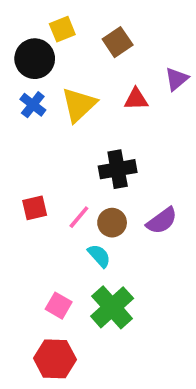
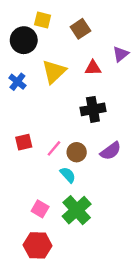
yellow square: (62, 29) -> (43, 20), turned 36
blue cross: (33, 105) -> (17, 82), moved
black cross: (118, 169) -> (93, 109), moved

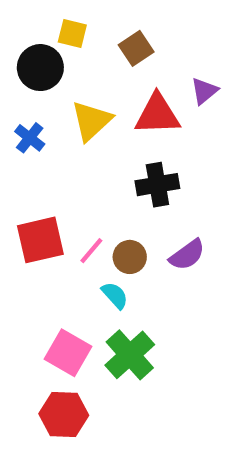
red triangle: (93, 68) -> (157, 114), size x1.6
red square: (24, 142) -> (40, 240), size x1.6
pink square: (40, 209) -> (68, 353), size x1.5

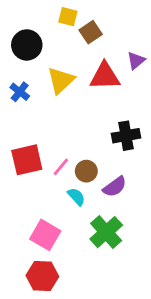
yellow square: (72, 33) -> (68, 17), moved
black cross: (157, 185) -> (126, 136), moved
purple semicircle: (187, 255) -> (115, 187), moved
green cross: (130, 355) -> (106, 232), moved

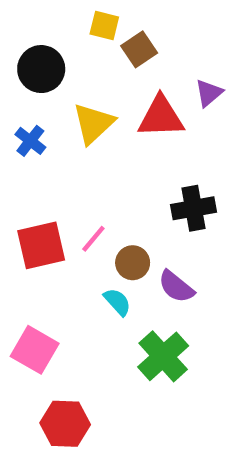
pink line: (61, 167) -> (93, 239), moved
purple semicircle: (115, 187) -> (176, 287), turned 75
pink square: (45, 235) -> (35, 350), moved

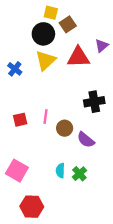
black circle: (41, 69) -> (43, 34), moved
pink line: (93, 239) -> (46, 117), turned -32
red square: (41, 245) -> (20, 120), size x0.6
cyan semicircle: (117, 302) -> (60, 171), moved, turned -136
green cross: (163, 356) -> (79, 174), size x0.6

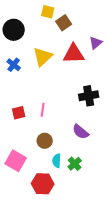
black circle: (43, 34) -> (14, 30), moved
brown circle: (65, 128) -> (45, 141), moved
red hexagon: (32, 207) -> (43, 184), moved

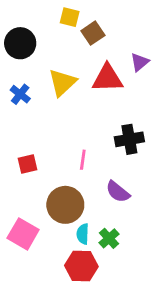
pink line: (43, 110) -> (83, 160), moved
brown circle: (45, 141) -> (65, 205), size x1.6
red hexagon: (43, 184) -> (81, 266), moved

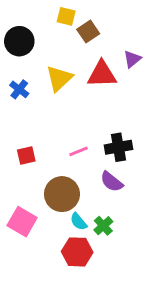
black cross: (129, 139) -> (118, 147), moved
pink line: (83, 160) -> (78, 151), turned 60
cyan semicircle: (83, 234) -> (78, 222), turned -42

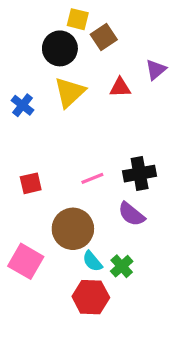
black circle: (19, 41) -> (60, 48), moved
red triangle: (102, 74) -> (120, 87), size x0.6

